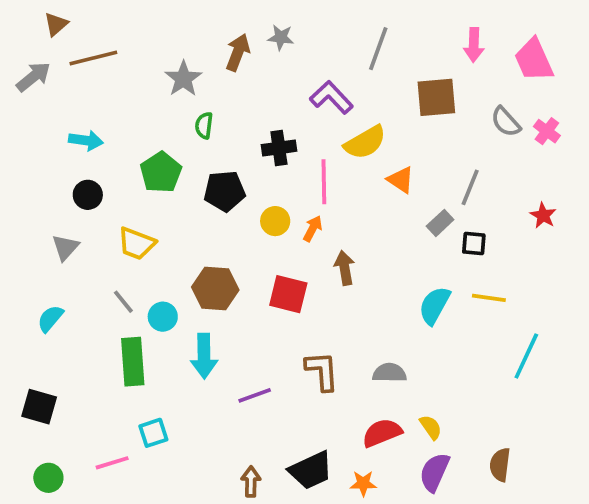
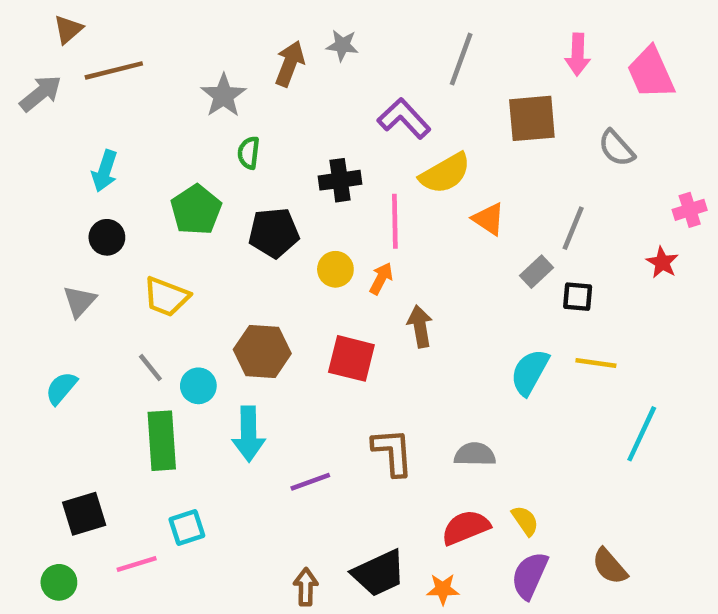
pink cross: (547, 131) -> (690, 210), moved, turned 35
cyan arrow: (86, 140) -> (105, 171), turned 100
black square: (39, 407) -> (84, 514), moved, turned -33
brown semicircle: (500, 465) -> (610, 566), turned -48

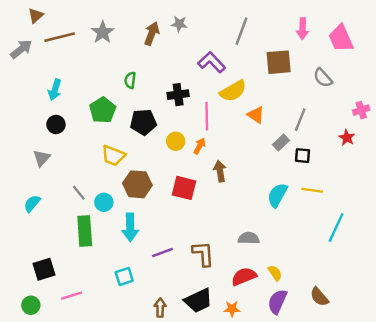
gray star: (223, 96) -> (103, 32), moved
yellow trapezoid: (166, 297) -> (113, 156), moved
brown L-shape: (393, 452) -> (203, 254), moved
cyan square: (187, 527) -> (124, 276), moved

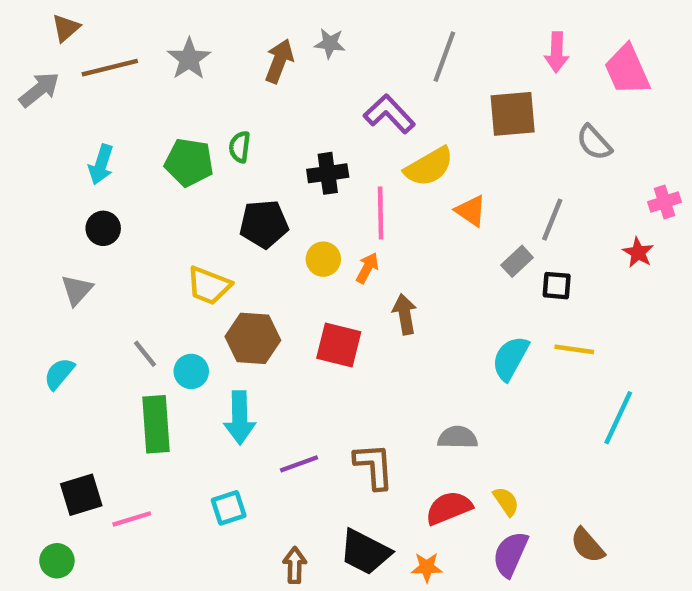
green pentagon: (103, 110) -> (189, 162), moved, turned -30
pink line: (72, 296) -> (132, 519), moved
black trapezoid: (198, 300) -> (365, 552), turned 52

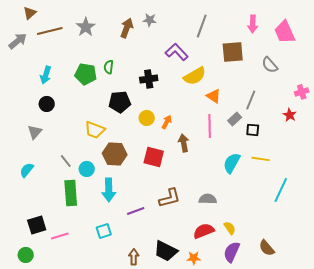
pink line: (381, 213) -> (210, 126), moved
brown L-shape: (374, 466) -> (170, 198), moved, turned 80

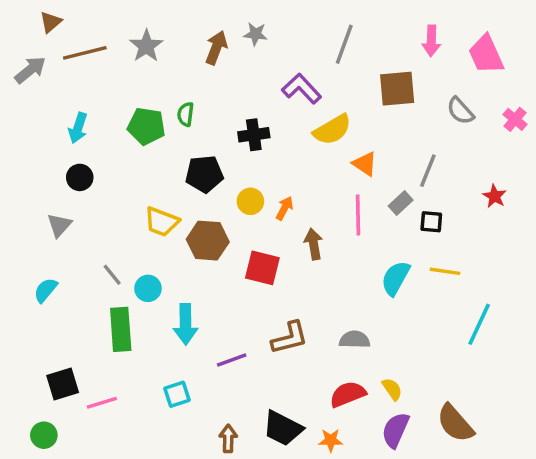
pink cross: (302, 92) -> (515, 119), moved, turned -32
brown hexagon: (115, 154) -> (208, 241), moved
brown semicircle: (267, 248) -> (455, 423), size x1.4

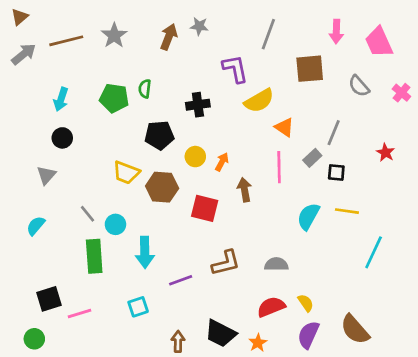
brown triangle: (51, 22) -> (20, 17), moved
purple L-shape: (302, 89) -> (235, 69), turned 32
orange star: (331, 440) -> (258, 343), turned -30

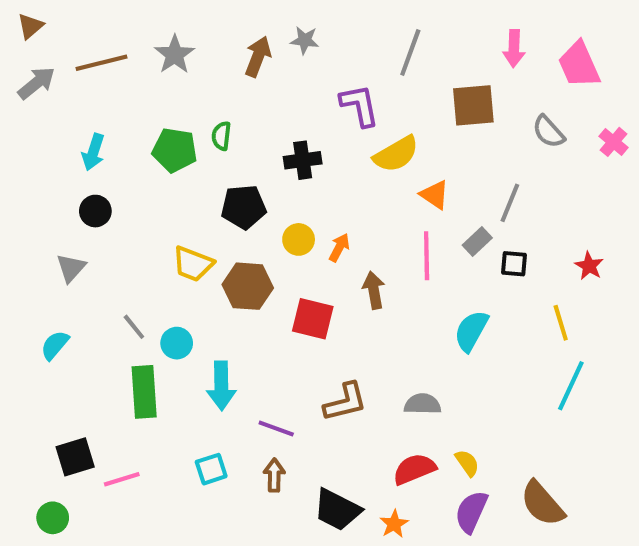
red star: (386, 153) -> (589, 266), moved
yellow line: (347, 211) -> (561, 323), moved, turned 65
purple line: (181, 280) -> (276, 428), turned 40
brown arrow: (178, 341) -> (274, 475), moved

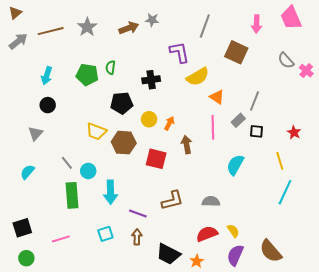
brown arrow: (258, 57) -> (129, 28), turned 48
pink trapezoid: (579, 65) -> (291, 18), moved
brown square: (473, 105) -> (236, 52), turned 30
gray semicircle: (548, 132) -> (286, 60), moved
black square: (75, 457) -> (22, 228), moved

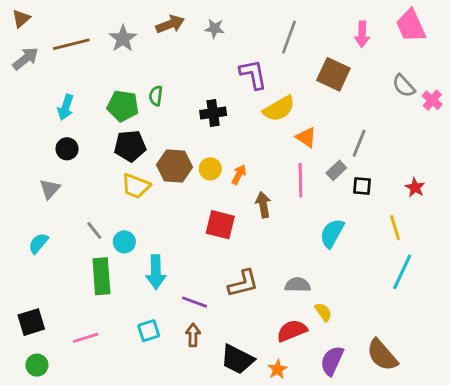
brown arrow: (129, 28) -> (170, 24), moved
black pentagon: (122, 103) -> (130, 146), moved
brown hexagon: (124, 143) -> (174, 166), moved
yellow semicircle: (233, 231) -> (323, 312), moved

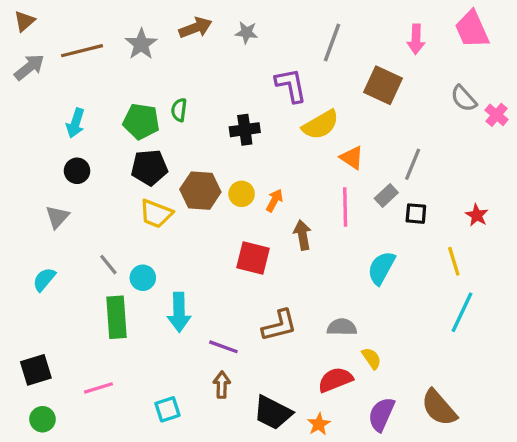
cyan square: (149, 331) -> (168, 409), moved

